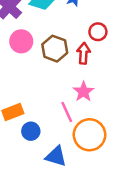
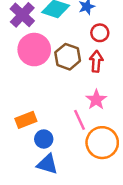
red circle: (98, 32) -> (100, 33), moved
pink circle: (21, 41) -> (34, 50), size x1.4
blue triangle: (56, 156) -> (47, 164), moved

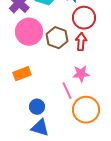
red circle: (100, 33) -> (84, 18), size x1.5
pink star: (96, 100) -> (81, 74), turned 30
orange rectangle: (26, 120) -> (22, 74), moved

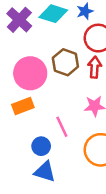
pink circle: (29, 32) -> (30, 73), moved
pink line: (67, 91) -> (62, 127), moved

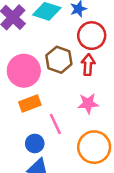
orange rectangle: (23, 106) -> (30, 103), moved

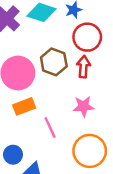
blue circle: (35, 143) -> (13, 155), moved

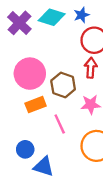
brown hexagon: (54, 62) -> (63, 85), moved

